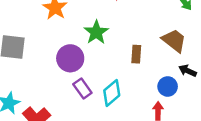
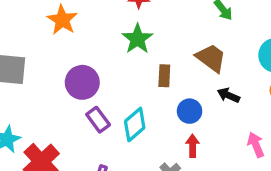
green star: (96, 32) -> (137, 39), moved
blue circle: (168, 86) -> (190, 111), moved

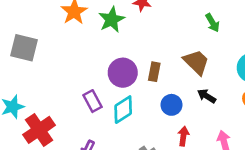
green star: (137, 39) -> (112, 20), moved
purple circle: (82, 82) -> (123, 73), moved
red arrow: (193, 146) -> (183, 136), moved

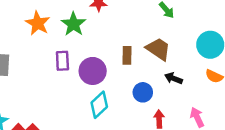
brown rectangle: (154, 72) -> (127, 55), moved
purple rectangle: (93, 101) -> (62, 61), moved, turned 36

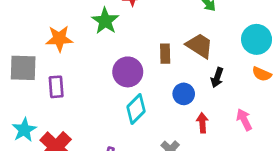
orange star: (38, 23) -> (59, 39), moved, turned -30
purple rectangle: (62, 61) -> (56, 87), moved
black arrow: (174, 78) -> (217, 78), turned -90

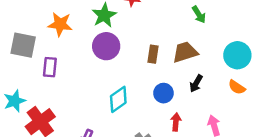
brown trapezoid: (199, 46) -> (185, 52), turned -60
purple circle: (128, 72) -> (106, 46), moved

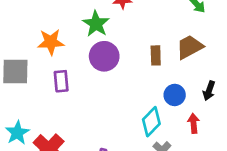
purple rectangle: (50, 67) -> (61, 81), moved
black arrow: (196, 83) -> (209, 91), moved
cyan diamond: (118, 99) -> (151, 122), moved

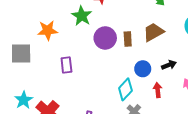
purple circle: (104, 56) -> (105, 38), moved
purple rectangle: (61, 81) -> (66, 65), moved
black arrow: (209, 91) -> (169, 65), turned -128

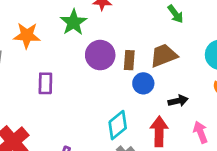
blue circle: (143, 69) -> (143, 83), moved
red arrow: (158, 90) -> (159, 131), size x1.5

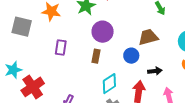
brown rectangle: (129, 60) -> (96, 56), moved

